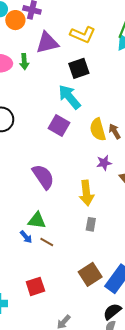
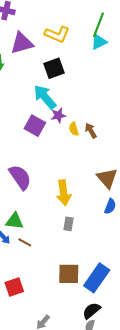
yellow semicircle: (98, 130) -> (74, 129), size x0.6
purple star: (104, 163) -> (58, 115), moved
brown square: (90, 274) -> (69, 274), turned 35

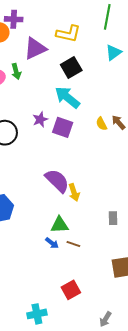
cyan triangle: (99, 42) -> (113, 52), moved
purple star: (58, 115) -> (40, 119), moved
yellow arrow: (64, 193) -> (74, 192), moved, size x0.7

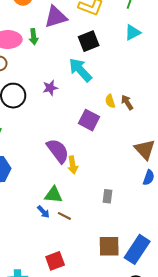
purple square: (63, 127) -> (89, 120), moved

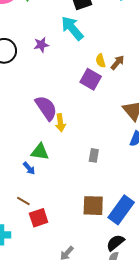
brown arrow: (127, 102) -> (118, 63), turned 70
purple square: (89, 120) -> (91, 79), moved
brown line: (64, 216) -> (23, 201), moved

